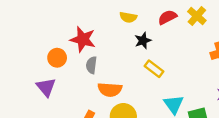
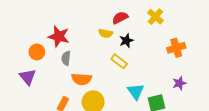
yellow semicircle: (128, 17) -> (106, 33), moved
red semicircle: (167, 17) -> (120, 18), moved
black star: (143, 41) -> (126, 41), moved

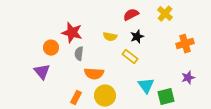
yellow semicircle: (106, 33) -> (110, 37), moved

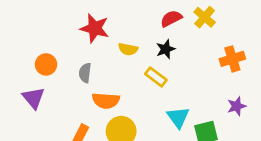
red semicircle: (131, 15) -> (171, 19), moved
red star: (72, 33) -> (95, 28), moved

